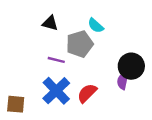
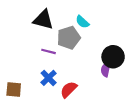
black triangle: (50, 23) -> (43, 20), size x1.5
blue cross: (56, 91) -> (49, 78), size x0.7
red semicircle: (87, 93) -> (69, 90), moved

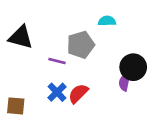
black triangle: (43, 20) -> (21, 37), moved
cyan semicircle: (82, 22) -> (107, 21), moved, turned 136
red semicircle: (69, 90) -> (78, 93), moved

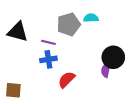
gray pentagon: (81, 45) -> (69, 24), moved
purple line: (57, 61) -> (48, 42), moved
blue cross: (57, 92) -> (48, 59), moved, turned 35

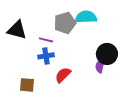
cyan semicircle: (91, 18) -> (86, 17), size x1.5
brown square: (13, 90) -> (27, 85), moved

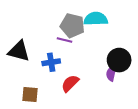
gray pentagon: (65, 23) -> (72, 26), turned 30
black triangle: (17, 30) -> (19, 51), moved
purple line: (46, 40) -> (65, 40), moved

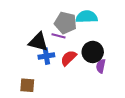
black triangle: (19, 51) -> (38, 42), moved
black circle: (119, 60) -> (93, 52), moved
red semicircle: (70, 83) -> (69, 58), moved

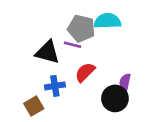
black circle: (93, 52) -> (115, 98), moved
blue cross: (46, 56) -> (55, 86), moved
brown square: (27, 85) -> (34, 106), turned -35

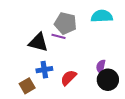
cyan semicircle: (107, 21) -> (102, 16), moved
red semicircle: (85, 72) -> (69, 78), moved
black circle: (115, 98) -> (108, 80), moved

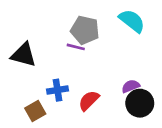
cyan semicircle: (102, 16) -> (132, 21), turned 40
black triangle: (38, 42) -> (23, 55), moved
purple semicircle: (101, 67) -> (131, 86), turned 56

